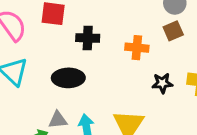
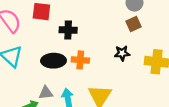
orange cross: (137, 48) -> (80, 60), moved
black star: (162, 83) -> (122, 53), moved

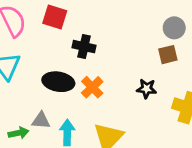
orange cross: (80, 60) -> (92, 87), turned 30

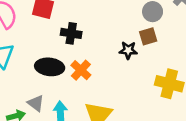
black star: (147, 89) -> (128, 50), moved
gray triangle: (41, 120) -> (36, 103), turned 36

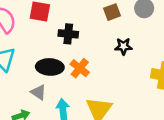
brown square: (148, 36) -> (112, 12), moved
gray triangle: (36, 103) -> (38, 92), moved

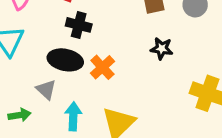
black cross: (68, 34) -> (79, 25), moved

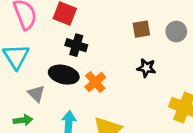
gray triangle: (46, 89) -> (36, 94), moved

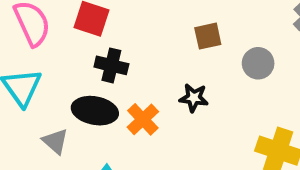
gray circle: (176, 32) -> (258, 63), moved
black star: (146, 68) -> (194, 98), moved

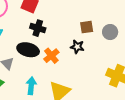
brown square: (208, 36) -> (87, 27), moved

